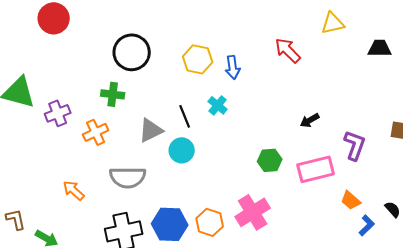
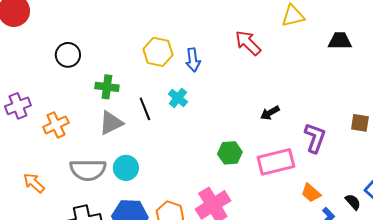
black circle: (132, 52) -> (68, 55), moved, size x0.7
green cross: (113, 94) -> (107, 87), moved
cyan circle: (182, 150) -> (126, 168), moved

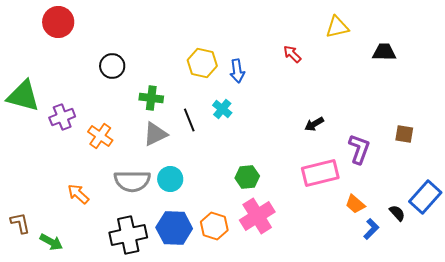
red arrow: (248, 43) -> (292, 54), size x0.7
orange cross: (56, 125) -> (100, 136), turned -30
green hexagon: (230, 153) -> (247, 177), moved

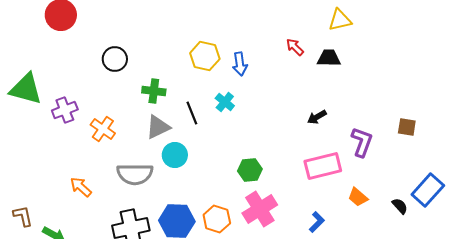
black trapezoid: (384, 52) -> (329, 58), moved
cyan circle: (170, 179) -> (175, 155), moved
blue L-shape: (371, 229) -> (317, 222), moved

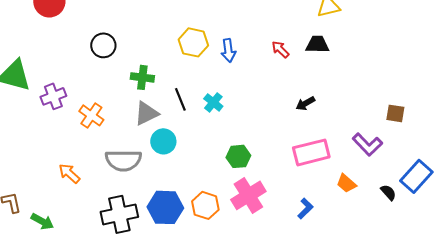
red arrow: (295, 47) -> (280, 49), moved
cyan cross: (225, 102) -> (213, 102), moved
purple L-shape: (362, 142) -> (367, 144), moved, turned 116

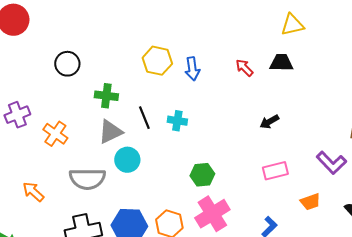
cyan cross: (213, 102) -> (177, 121), turned -30
pink rectangle: (311, 152) -> (275, 171), size x0.7
orange trapezoid: (346, 183) -> (310, 202), turned -60

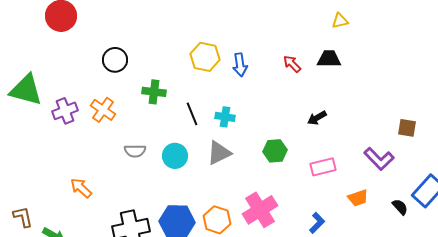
yellow triangle: (292, 25) -> (340, 21), size x0.7
gray triangle: (110, 132) -> (219, 153), moved
orange cross: (55, 134) -> (103, 110), moved
green hexagon: (202, 175) -> (275, 151), moved
gray semicircle: (87, 179) -> (135, 151), moved, size x0.6

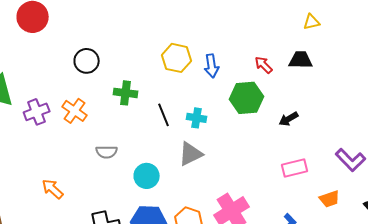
green hexagon: (275, 151) -> (247, 98), moved, size x1.4
cyan circle: (175, 156) -> (147, 176), moved

